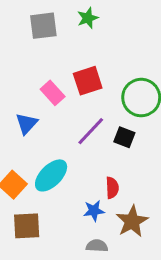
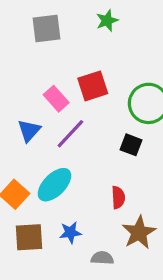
green star: (88, 18) -> (107, 21), moved
purple line: (91, 131) -> (70, 134), moved
blue star: (94, 211) -> (70, 232), moved

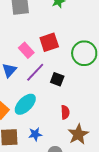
black square: (131, 145) -> (57, 79), moved

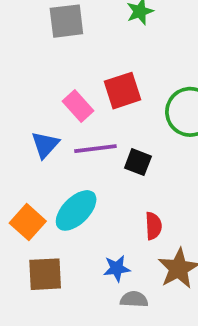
purple line: (35, 72) -> (95, 149), turned 40
blue star: (35, 134) -> (117, 268), moved

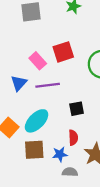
black square: (138, 162) -> (77, 109), moved, turned -32
red semicircle: (153, 226) -> (73, 138), moved
brown square: (45, 274) -> (34, 150), moved

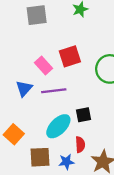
cyan ellipse: (37, 121) -> (58, 126), moved

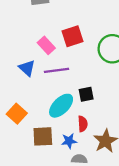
blue triangle: (24, 88) -> (27, 68), turned -30

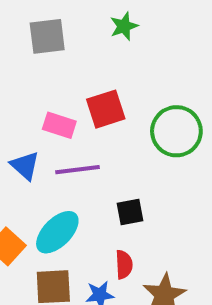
pink rectangle: (46, 45) -> (59, 125), turned -30
cyan ellipse: (61, 106) -> (57, 232), moved

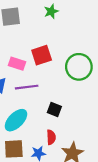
black square: (130, 212) -> (54, 109), turned 32

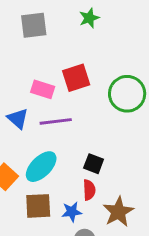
black square: (54, 109) -> (94, 164), moved

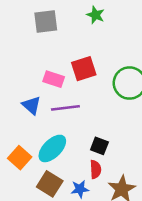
green star: (89, 18) -> (96, 15), turned -30
brown square: (38, 206) -> (50, 184), turned 35

